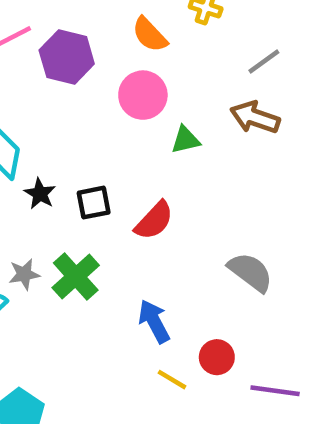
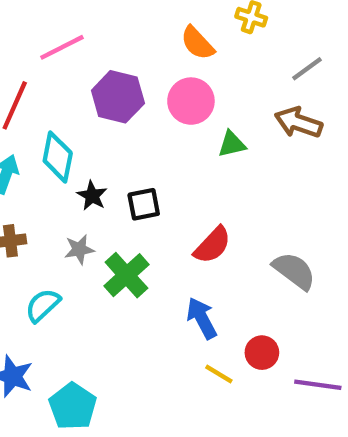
purple hexagon: (67, 57) -> (118, 97), moved
red semicircle: (154, 221) -> (212, 245), moved
gray star: (24, 274) -> (79, 249), moved

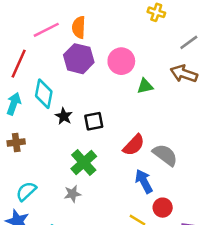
orange semicircle: (197, 43) -> (79, 27), moved, turned 45
gray star: (79, 249) -> (72, 194), moved
gray semicircle: (294, 271) -> (165, 155), moved
cyan semicircle: (43, 305) -> (26, 191), moved
blue arrow: (202, 318) -> (144, 181), moved

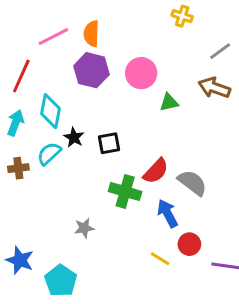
green cross: (84, 163) -> (125, 192), moved, turned -32
cyan semicircle: (26, 191) -> (49, 154), moved

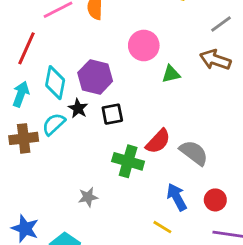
purple hexagon: (91, 70) -> (95, 77), moved
brown cross: (18, 168) -> (24, 138), size x1.4
blue arrow: (167, 213) -> (177, 197), moved
red circle: (189, 244) -> (215, 200), moved

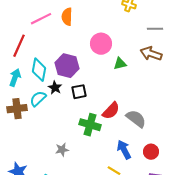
gray line: (221, 24) -> (155, 29), turned 35

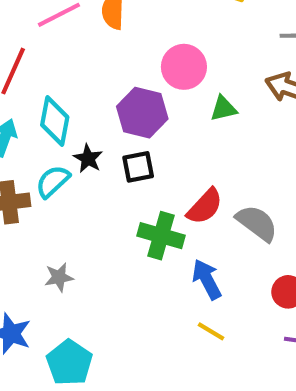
purple hexagon: (67, 66) -> (142, 113), moved
gray star: (62, 150) -> (59, 277), moved
blue arrow: (124, 150) -> (207, 279), moved

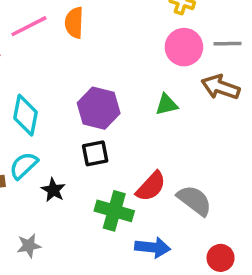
pink circle: (184, 67) -> (184, 47), moved
black star: (88, 159) -> (53, 190), moved
blue arrow: (207, 279) -> (153, 247), turned 124

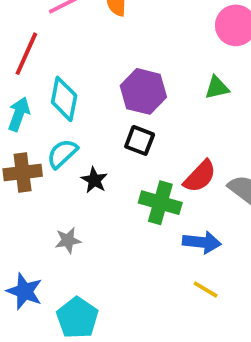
black square: (95, 153) -> (140, 140), turned 32

